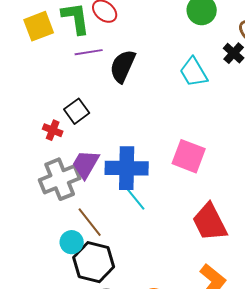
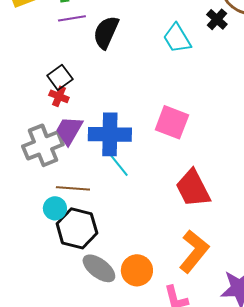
red cross: (53, 130) -> (59, 96), moved
brown line: (90, 222) -> (73, 188), turned -48

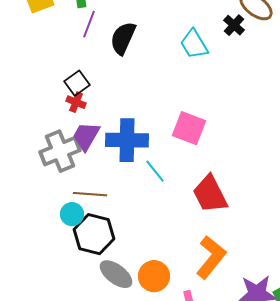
purple line: (72, 18) -> (89, 24), turned -60
cyan line: (119, 165) -> (155, 171), moved

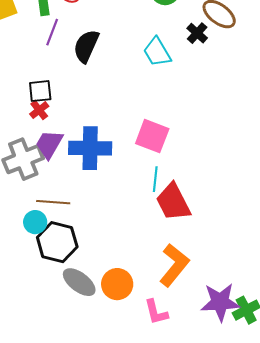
black square: (77, 83) -> (40, 91), turned 30
red cross: (76, 102) -> (39, 110), turned 30
cyan line: (155, 171) -> (155, 179), moved, turned 45

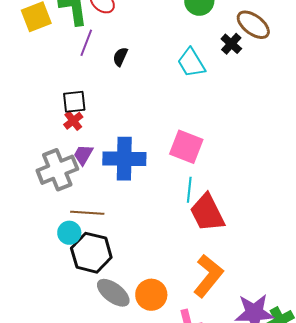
black semicircle: (86, 46) -> (120, 57), size x0.6
purple trapezoid: (49, 144) -> (83, 155), size x0.7

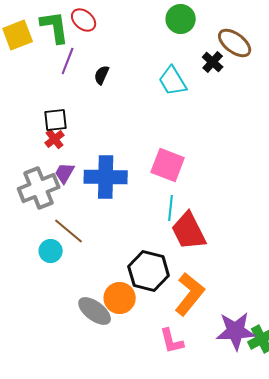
brown line: (87, 213) -> (69, 231), turned 36
black hexagon: (91, 253) -> (149, 271), moved
orange circle: (151, 295) -> (120, 298), moved

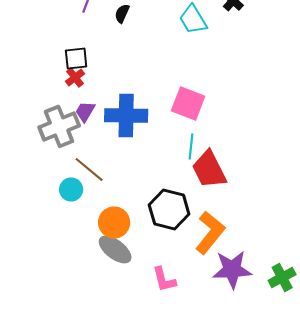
orange circle: (120, 298) -> (114, 222), moved
purple star: (236, 331) -> (232, 270), moved
pink L-shape: (172, 341) -> (164, 280), moved

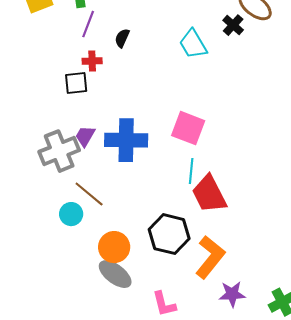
red cross: (75, 78) -> (92, 61), moved, turned 36
purple star: (232, 270) -> (232, 294), size x0.7

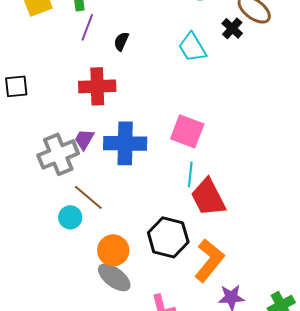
red cross: (92, 61) -> (97, 86), moved, size x1.8
black square: (76, 83) -> (16, 86), moved

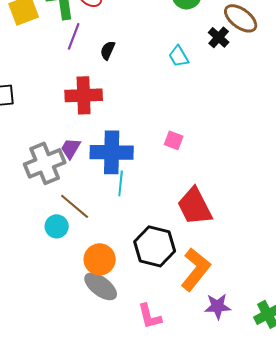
cyan trapezoid: (192, 47) -> (179, 56), size x0.7
pink square: (187, 131) -> (174, 140), size x0.6
cyan line: (190, 174) -> (121, 183), moved

